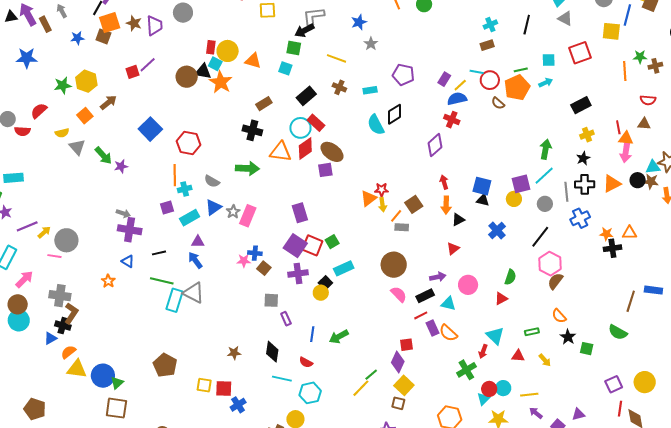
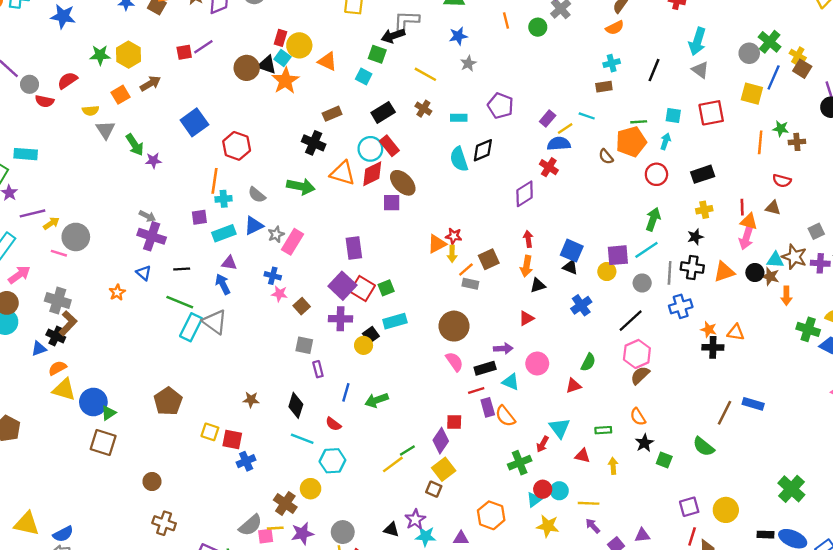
red circle: (490, 80) -> (656, 174), moved
cyan arrow: (546, 83) -> (665, 141), turned -56
blue cross: (255, 253) -> (273, 276), moved
yellow arrow: (545, 360) -> (613, 466), turned -152

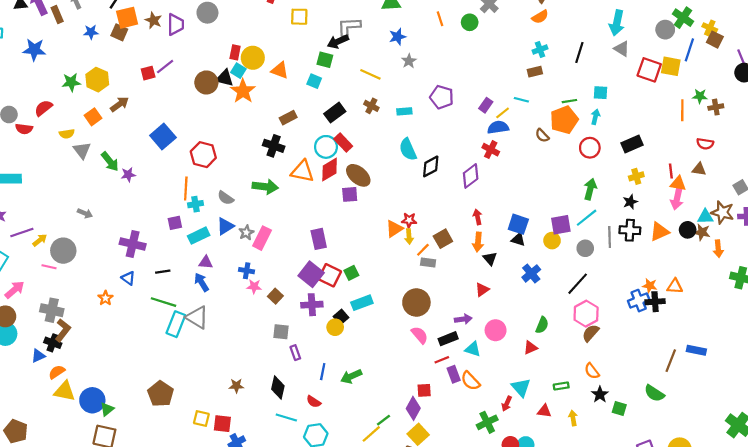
red square: (711, 113) -> (649, 70), moved, turned 35
black diamond: (483, 150) -> (431, 166), moved
gray arrow: (147, 216) -> (85, 213), moved
black triangle: (538, 285) -> (490, 259), turned -48
blue cross: (681, 306) -> (639, 301), moved

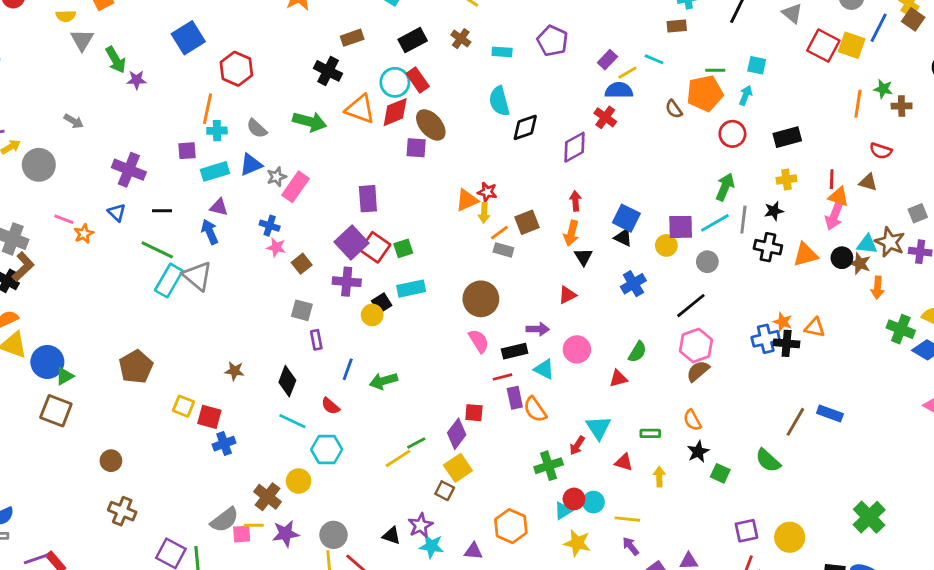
gray line: (610, 237) -> (743, 220), moved
pink line: (49, 267) -> (64, 219), moved

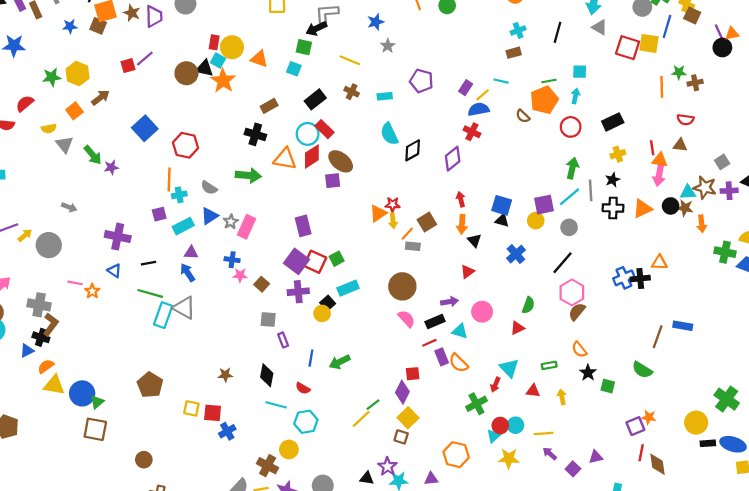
orange star: (783, 322) -> (649, 417), moved
yellow circle: (790, 537) -> (696, 423), moved

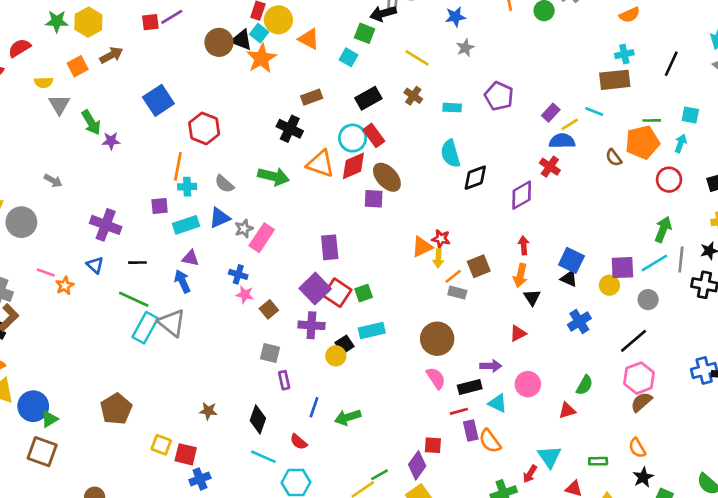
brown rectangle: (514, 53) -> (615, 80), size x1.6

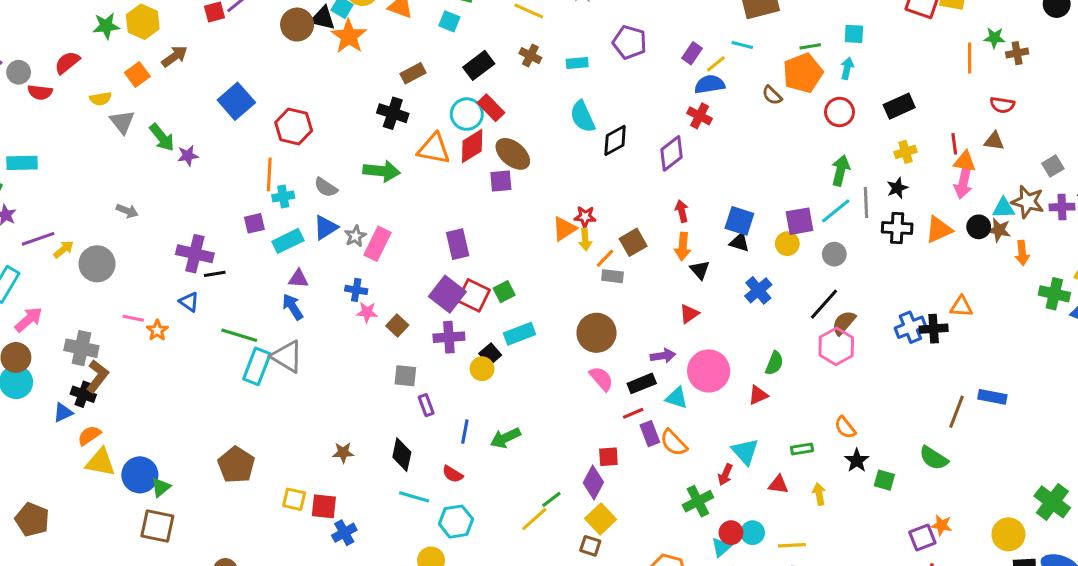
black line: (137, 263) -> (215, 274), moved
pink circle: (528, 384) -> (709, 371), size x1.4
brown semicircle: (641, 402) -> (844, 323), moved

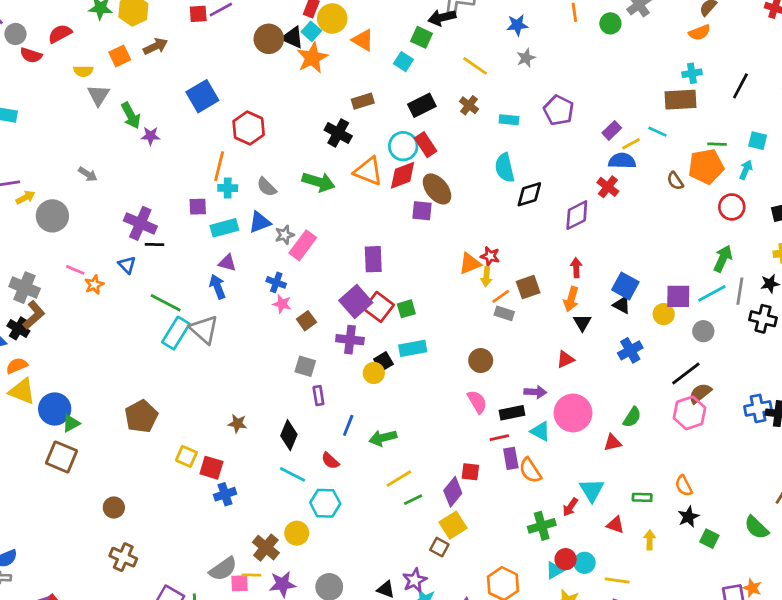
brown circle: (596, 333) -> (481, 361), size x0.7
yellow line: (534, 519) -> (399, 479), moved

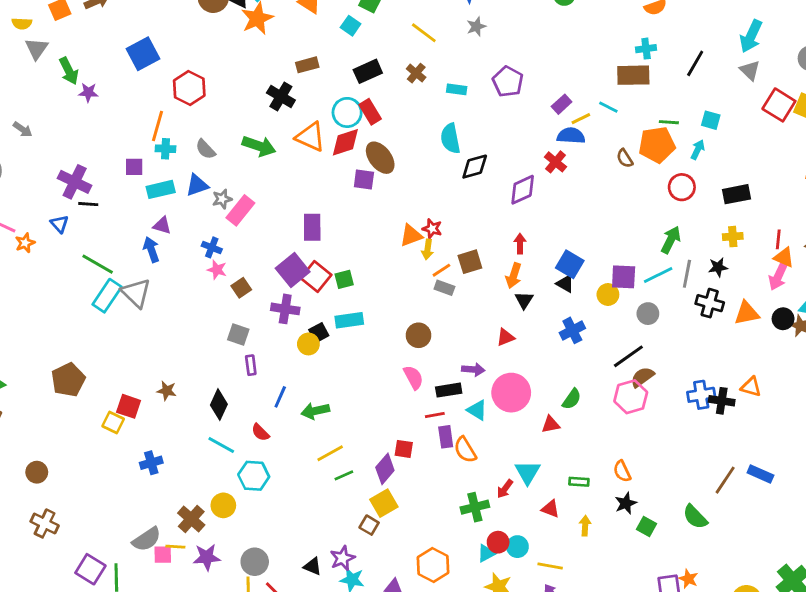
red square: (211, 468) -> (129, 406), moved

